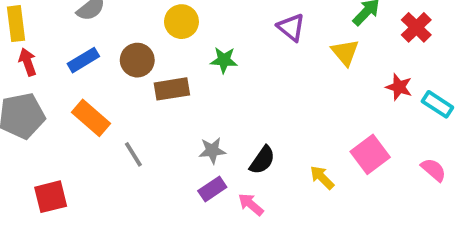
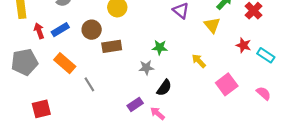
green star: (224, 60) -> (160, 47), moved
red arrow: (28, 62) -> (39, 31), moved
gray star: (212, 151) -> (146, 68), moved
yellow arrow: (322, 177) -> (199, 61), moved

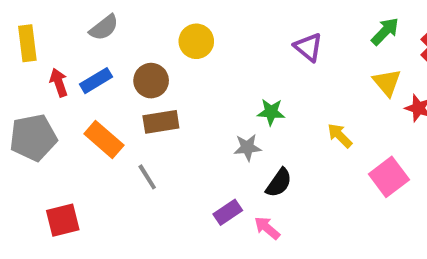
yellow triangle: (212, 25) -> (387, 83), moved
brown rectangle: (112, 46) -> (161, 122), moved

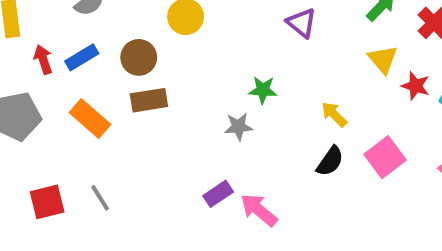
gray line: (147, 177) -> (100, 198), moved
black semicircle: (279, 183) -> (330, 161), moved
pink arrow: (267, 228) -> (259, 210), size x1.4

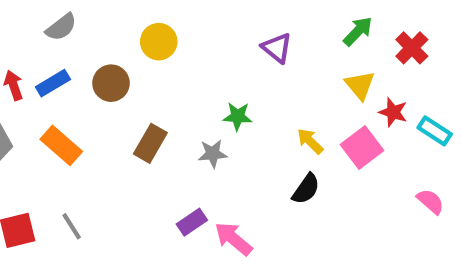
brown rectangle: (149, 100) -> (150, 143), moved, turned -51
pink square: (385, 157) -> (362, 147), moved

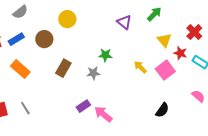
green arrow: (358, 31) -> (154, 14), moved
red cross: (412, 48) -> (194, 32), moved
black semicircle: (306, 189) -> (162, 110), moved

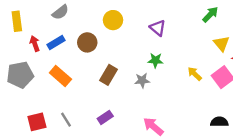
purple triangle: (124, 22) -> (158, 28), moved
purple rectangle: (83, 106) -> (105, 117), moved
black semicircle: (162, 110) -> (219, 122), turned -126

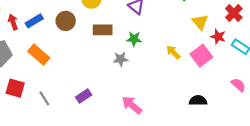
brown rectangle: (109, 75) -> (103, 30), moved, turned 60
red square: (37, 122) -> (15, 88), moved, turned 30

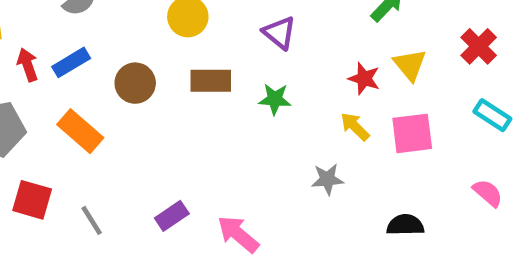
brown circle: (66, 21) -> (135, 83), moved
red star: (218, 37) -> (364, 79), moved
pink square: (201, 56) -> (412, 133), turned 30
gray star: (121, 59) -> (327, 179), moved
pink arrow: (132, 105) -> (238, 234), moved

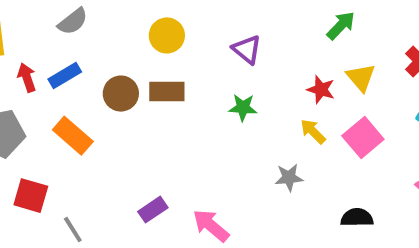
brown rectangle: (211, 81) -> (167, 92), moved
pink square: (412, 133) -> (363, 138), turned -33
gray line: (92, 220) -> (73, 230), moved

